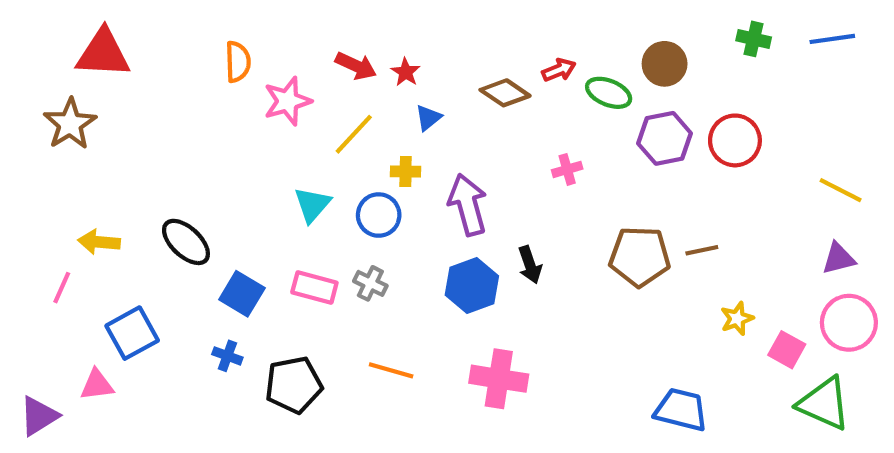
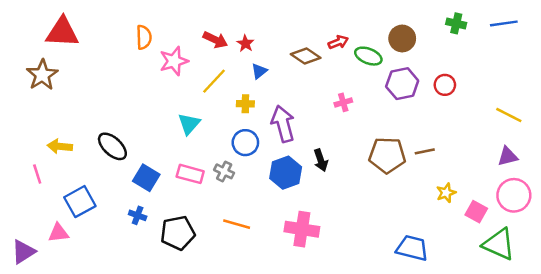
red circle: (735, 140) -> (445, 85), size x0.7
blue circle: (379, 215) -> (245, 143), moved
pink line: (62, 288) -> (37, 174), turned -42

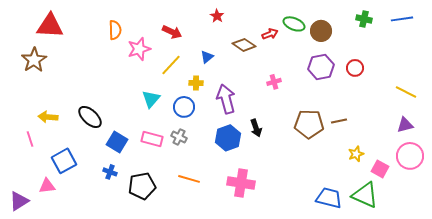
red star: (245, 43) -> (217, 16), moved
green ellipse: (368, 56) -> (294, 24), moved
blue circle: (245, 143) -> (184, 107), moved
green triangle: (499, 244) -> (365, 195), moved

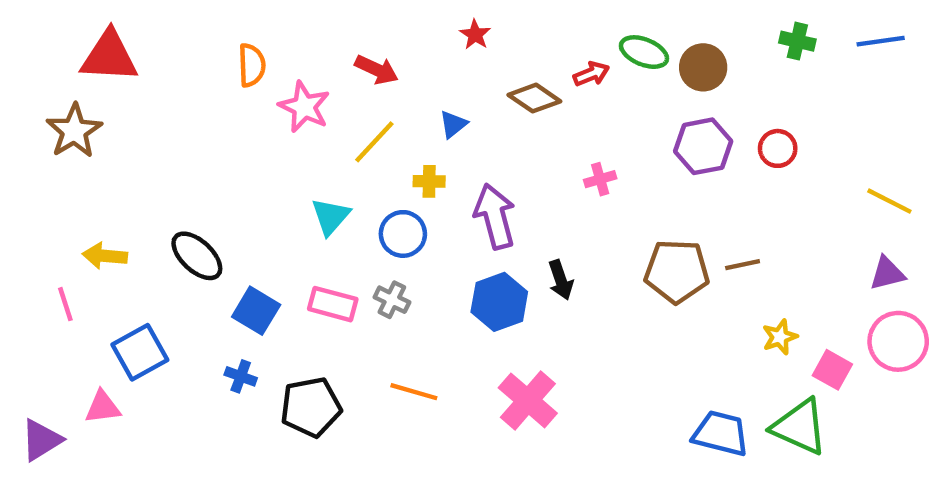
pink star: (139, 49) -> (304, 107), turned -30
pink cross: (241, 183) -> (528, 400), turned 32

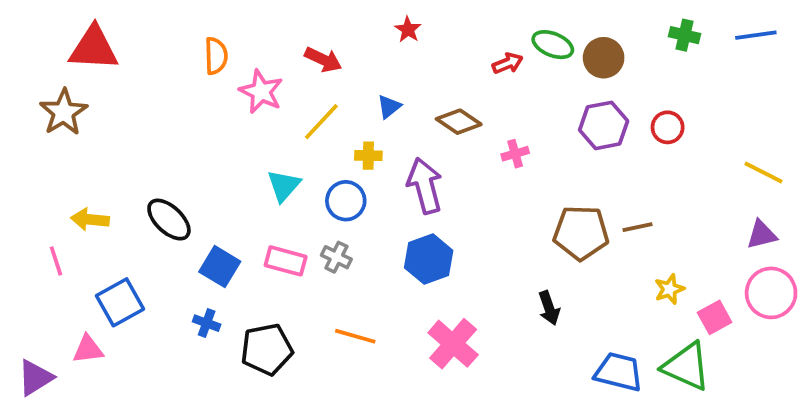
brown diamond: (534, 98) -> (459, 122), moved
black arrow: (561, 280) -> (549, 308), moved
pink square: (832, 370) -> (715, 317), turned 32

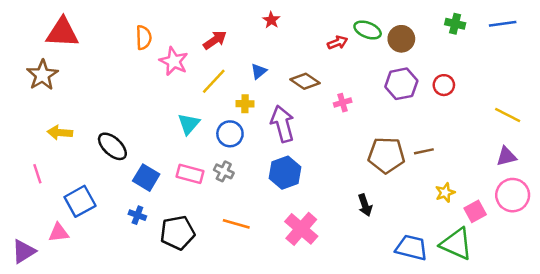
red arrow: (323, 60) -> (215, 40), turned -60
yellow arrow: (90, 220) -> (60, 133), moved

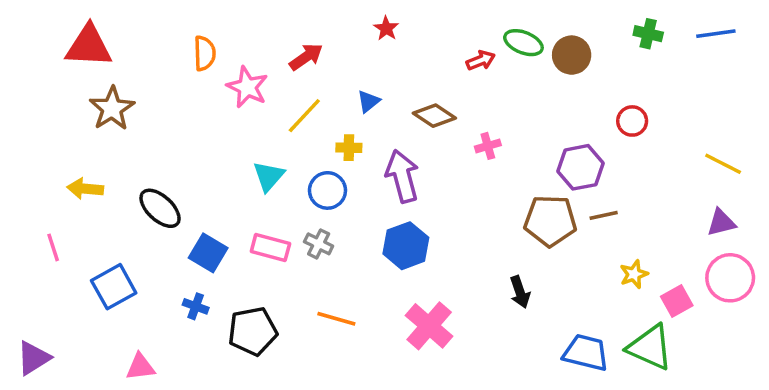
brown star: (42, 75) -> (112, 109), moved
purple hexagon: (401, 84) -> (580, 167), moved
pink triangle: (59, 233) -> (140, 367), moved

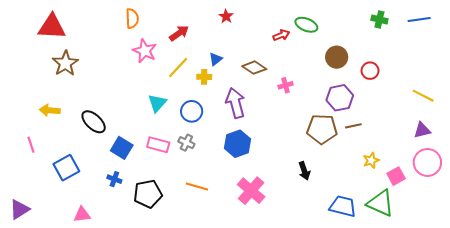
orange semicircle: (205, 53) -> (132, 18), moved
brown circle: (572, 55) -> (337, 57), moved
yellow cross: (349, 148) -> (204, 77), moved

